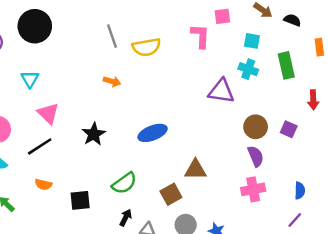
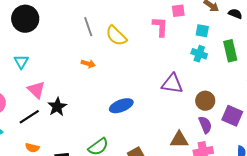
yellow semicircle: (146, 47) -> (116, 36), turned 55
purple triangle: (221, 91) -> (172, 84), moved
purple square: (289, 129) -> (232, 116), moved, size x1.5
black star: (94, 134) -> (57, 107), moved
brown triangle: (195, 170) -> (179, 140), moved

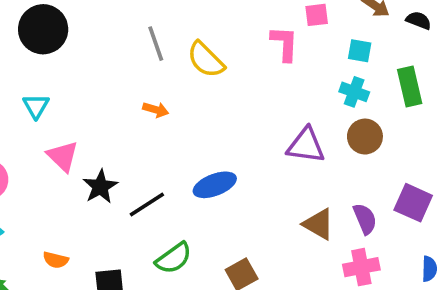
brown circle: (205, 101) -> (365, 137), moved
black line: (29, 117) -> (147, 204), moved
brown triangle: (179, 140) -> (318, 224), moved, turned 30

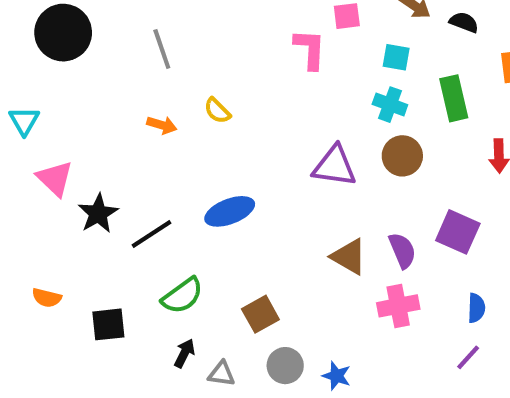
black circle: (43, 29) -> (63, 33), moved
yellow semicircle: (206, 60) -> (217, 111), moved, size x0.6

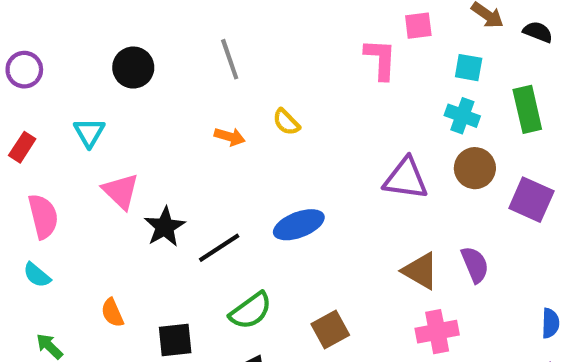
black circle: (63, 33) -> (133, 68), moved, size x0.7
purple square: (458, 232) -> (531, 200), moved
orange semicircle: (47, 298) -> (112, 313), turned 52
pink cross: (398, 306) -> (437, 332), moved

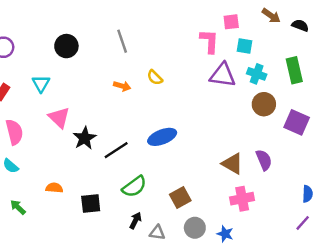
cyan square: (469, 68) -> (245, 46), moved
purple triangle: (406, 179) -> (223, 75), moved
orange semicircle: (112, 313) -> (54, 188), turned 119

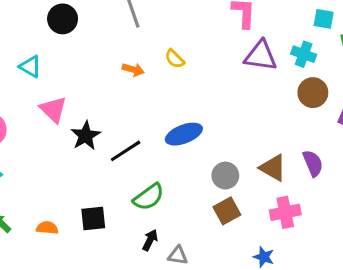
cyan square: (245, 46) -> (324, 19), moved
cyan triangle: (41, 84) -> (30, 67), turned -30
orange semicircle: (54, 188) -> (47, 228), moved
brown square: (180, 197) -> (227, 211), moved
gray circle: (195, 228) -> (225, 176), moved

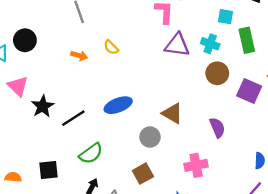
black circle: (63, 19) -> (25, 40), moved
brown triangle: (273, 168) -> (172, 113), moved
brown square: (227, 211) -> (143, 174), moved

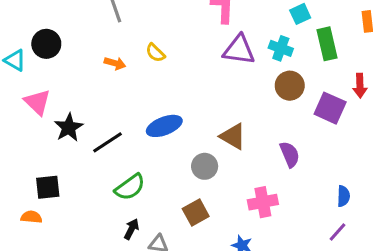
cyan square: (226, 17) -> (300, 14), turned -35
black square: (49, 170) -> (48, 187), moved

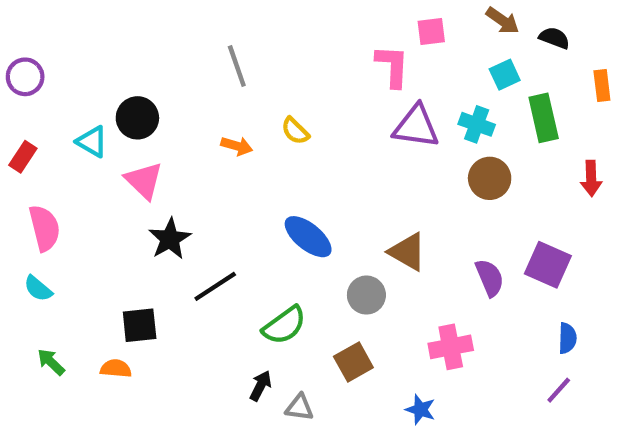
pink triangle: (37, 102) -> (144, 181), moved
purple square: (330, 108) -> (548, 265), moved
blue ellipse: (164, 126) -> (308, 237), turned 60
black line: (108, 142) -> (215, 286), moved
green semicircle: (130, 187) -> (284, 325), moved

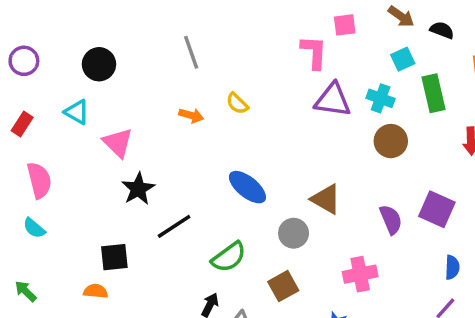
black circle: (137, 118) -> (99, 64), moved
green arrow: (51, 362) -> (26, 291), moved

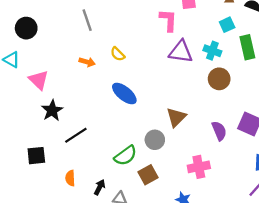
blue ellipse: (247, 187) -> (124, 94), moved
brown triangle: (326, 199) -> (176, 117), turned 45
green semicircle: (229, 257) -> (125, 156), moved
orange semicircle: (96, 291) -> (70, 178), moved, turned -98

